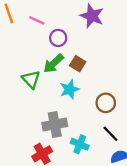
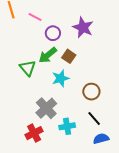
purple star: (92, 16) -> (83, 27), moved
gray cross: (55, 124) -> (46, 108), turned -35
cyan cross: (80, 144) -> (67, 126), turned -35

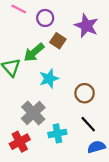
purple star: (83, 27) -> (86, 26), moved
purple circle: (53, 33) -> (45, 18), moved
brown square: (69, 56) -> (58, 41), moved

